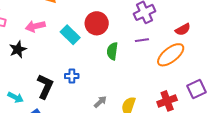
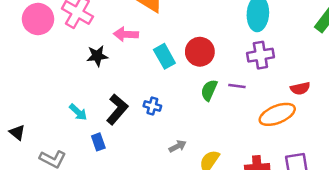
purple line: (142, 40) -> (237, 86), moved

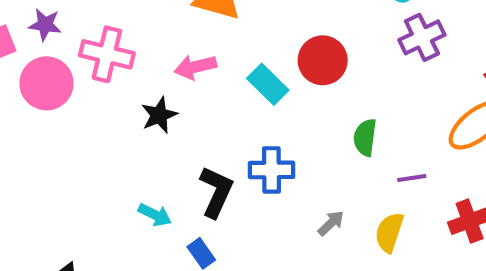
purple line: (237, 86) -> (412, 178), moved
green semicircle: (209, 90) -> (365, 137), moved
blue cross: (152, 106) -> (271, 170), size x1.5

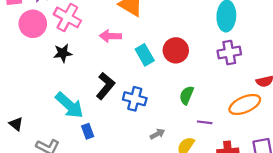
black star: (159, 115) -> (63, 53), moved
black L-shape: (216, 192) -> (105, 86), moved
cyan arrow: (155, 215) -> (69, 105), size x1.8

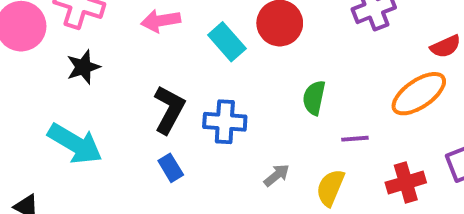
cyan arrow: (69, 105) -> (75, 144), moved
blue rectangle: (88, 131) -> (171, 168), moved

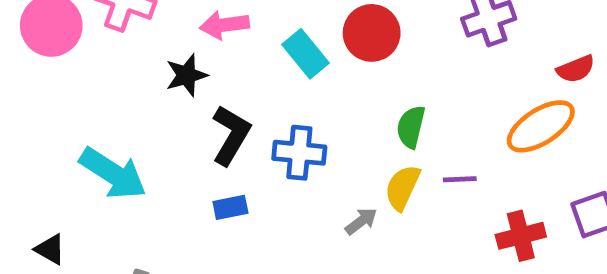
black star: (83, 67) -> (187, 75), moved
blue rectangle: (171, 168) -> (230, 207), turned -72
yellow semicircle: (330, 188) -> (402, 187), moved

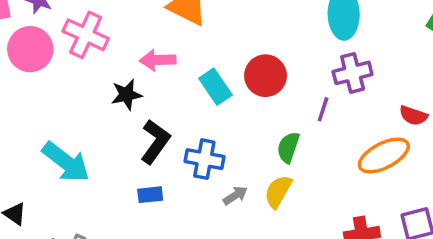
red semicircle: (576, 69) -> (413, 116), turned 36
purple line: (460, 179) -> (323, 109), moved, turned -75
gray arrow: (361, 221) -> (235, 195), moved

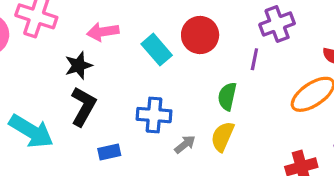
black L-shape: (155, 142) -> (83, 106), moved

